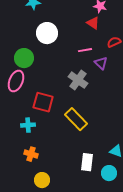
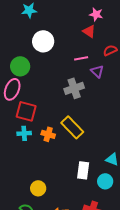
gray cross: (78, 80) -> (74, 88), turned 36
red square: (43, 102) -> (26, 111), moved
orange cross: (31, 154) -> (48, 134), moved

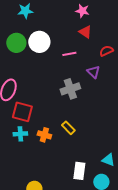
pink star: (96, 14) -> (82, 11), moved
pink line: (81, 58) -> (69, 54), moved
green circle: (20, 66) -> (16, 43), moved
yellow rectangle: (72, 127) -> (68, 128), size x0.6

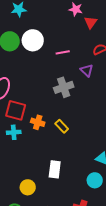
red triangle: (85, 32) -> (91, 22), moved, turned 32
orange cross: (44, 135) -> (38, 122), moved
white rectangle: (79, 171) -> (55, 169), moved

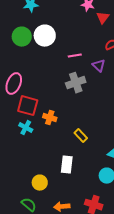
pink line: (63, 52) -> (75, 56), moved
yellow rectangle: (62, 126) -> (81, 136), moved
cyan cross: (14, 132) -> (26, 128), turned 32

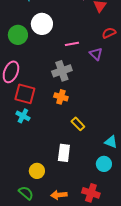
green circle: (22, 37) -> (18, 35), moved
gray cross: (76, 83) -> (62, 71), moved
orange cross: (50, 118) -> (61, 97), moved

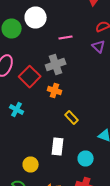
purple triangle: (96, 54) -> (99, 46), moved
red square: (25, 94) -> (30, 76), moved, turned 30
cyan circle: (104, 164) -> (86, 158), moved

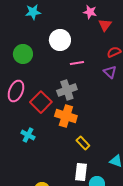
white circle: (36, 18) -> (60, 40), moved
orange cross: (55, 90) -> (66, 116), size x1.5
white rectangle: (58, 146) -> (81, 172), moved

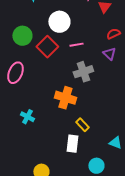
gray cross: (67, 90) -> (83, 72), moved
red square: (41, 102) -> (47, 47), moved
white rectangle: (81, 172) -> (72, 144), moved

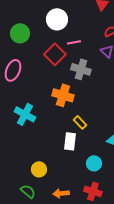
red square: (47, 47) -> (55, 54), moved
gray cross: (83, 72) -> (81, 69), turned 36
cyan cross: (27, 117) -> (25, 114), size x1.5

